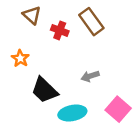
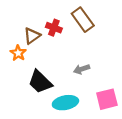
brown triangle: (32, 15) -> (32, 36), moved, turned 42
pink square: (118, 109) -> (107, 99), turned 35

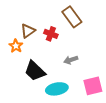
red cross: (54, 28) -> (51, 34), moved

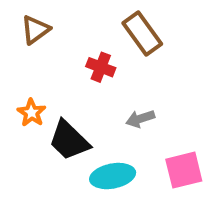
brown triangle: (28, 31) -> (35, 30), moved
orange star: (16, 46) -> (31, 113), moved

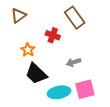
orange star: (31, 113) -> (28, 50), moved
pink square: (184, 170) -> (85, 89), moved

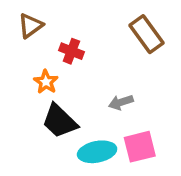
brown rectangle: (75, 18) -> (147, 34), moved
red cross: (53, 35) -> (71, 51), moved

